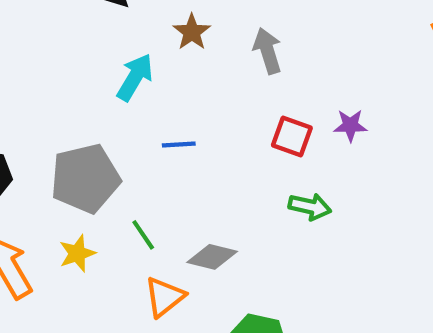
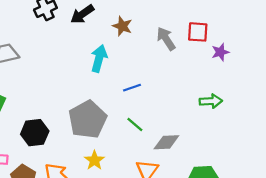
gray arrow: (267, 51) -> (166, 39), moved
red square: (292, 137) -> (198, 32), moved
green line: (143, 235) -> (135, 125), moved

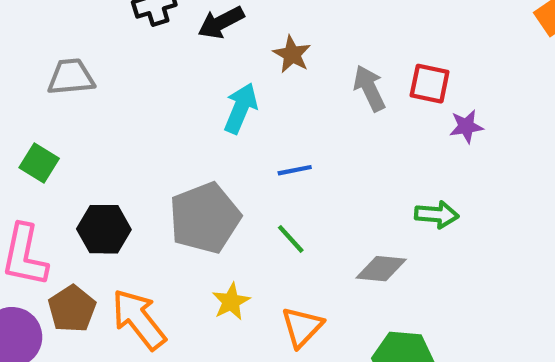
gray diamond: (166, 142) -> (381, 269), moved
yellow star: (94, 160) -> (231, 302), moved

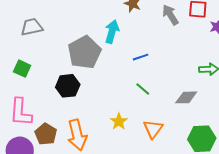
gray pentagon: (205, 218) -> (84, 52), moved
black hexagon: (104, 229) -> (68, 86), moved
orange arrow: (139, 319) -> (77, 135), turned -148

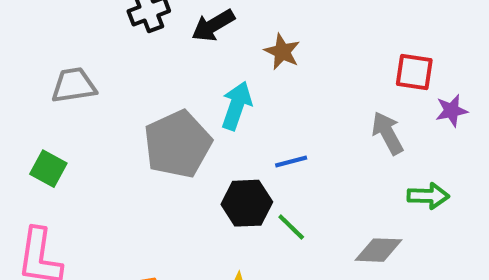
gray arrow: (170, 15) -> (387, 133), moved
black hexagon: (68, 86) -> (247, 203), moved

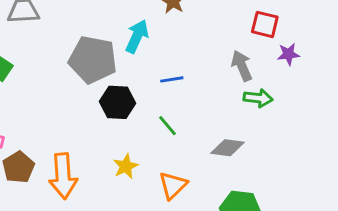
gray pentagon: (178, 144) -> (93, 60), turned 30
green arrow: (428, 196) -> (258, 98), moved
black hexagon: (247, 203) -> (118, 102), moved

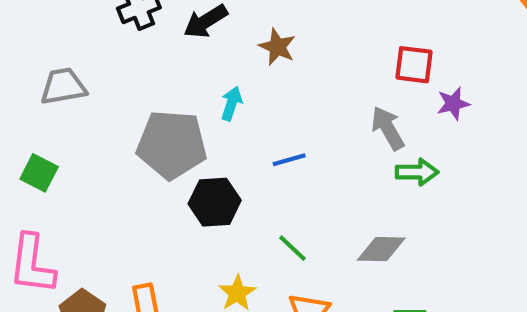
cyan arrow: (137, 36) -> (232, 104), size x0.7
green line: (167, 126) -> (292, 248), moved

